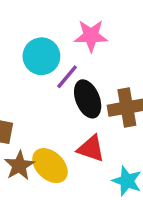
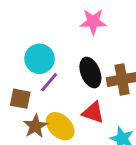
cyan circle: (41, 56) -> (39, 59), moved
purple line: (67, 77) -> (49, 82), moved

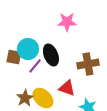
black ellipse: (90, 73) -> (51, 55), moved
brown square: (20, 99) -> (14, 57), moved

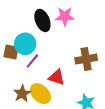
black ellipse: (51, 55) -> (42, 20), moved
red triangle: (67, 88) -> (57, 77), moved

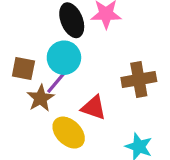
cyan circle: (25, 44) -> (64, 58), moved
brown star: (22, 94) -> (41, 98), moved

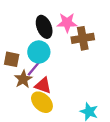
brown cross: (139, 80) -> (83, 38), moved
red triangle: (94, 108) -> (43, 85), moved

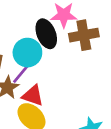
black ellipse: (44, 27) -> (46, 34), moved

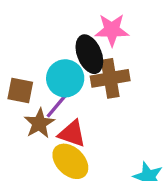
brown cross: (84, 35) -> (110, 78), moved

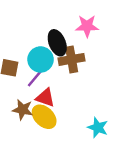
pink star: (112, 30) -> (87, 26), moved
brown star: (39, 123) -> (23, 110), moved, turned -30

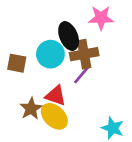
purple line: (35, 79) -> (82, 75), moved
brown star: (23, 110) -> (31, 109), turned 30

